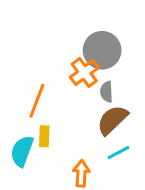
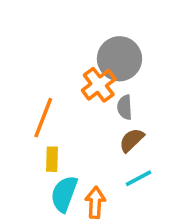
brown semicircle: (112, 120) -> (132, 140), size x0.7
cyan semicircle: (22, 151) -> (64, 194), moved

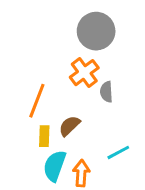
gray circle: (119, 59) -> (96, 31), moved
brown semicircle: (132, 140) -> (69, 126), moved

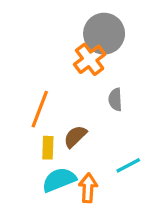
orange cross: (84, 73) -> (90, 59), moved
cyan semicircle: (55, 166) -> (59, 180), turned 48

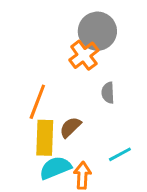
yellow rectangle: (48, 148) -> (45, 138), size x1.6

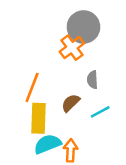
brown semicircle: (70, 127) -> (71, 103), moved
cyan line: (120, 154) -> (100, 112), moved

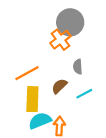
orange line: (32, 87) -> (27, 73), turned 40

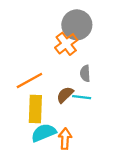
cyan line: (84, 94) -> (82, 97), moved, turned 35

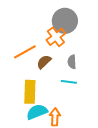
orange line: (29, 81) -> (25, 52), moved
brown semicircle: (65, 95) -> (44, 62), moved

